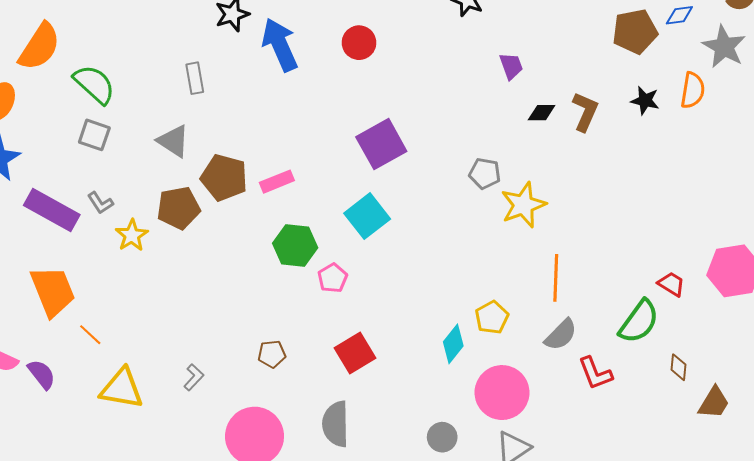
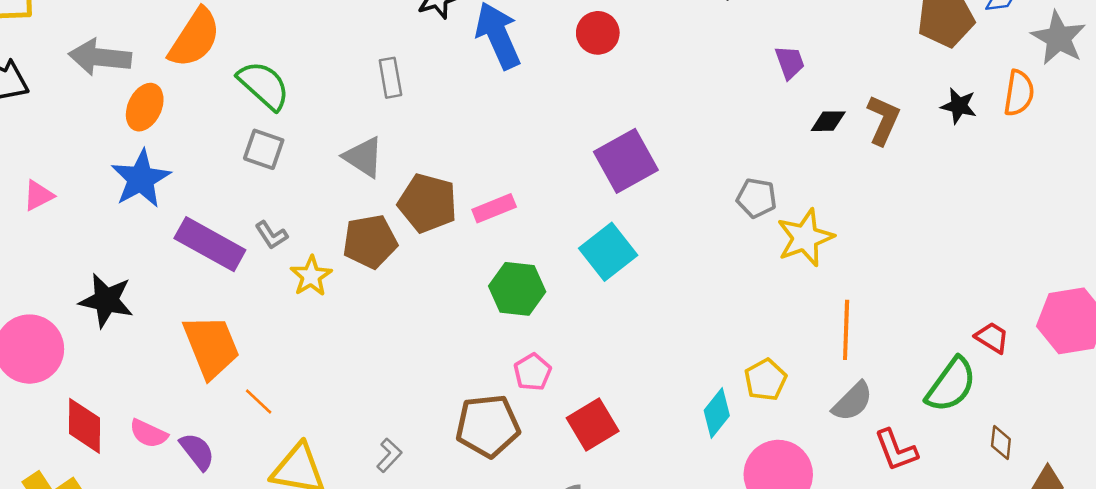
pink pentagon: (333, 278) -> (533, 372), moved
brown pentagon: (272, 354) -> (488, 426), size x1.8

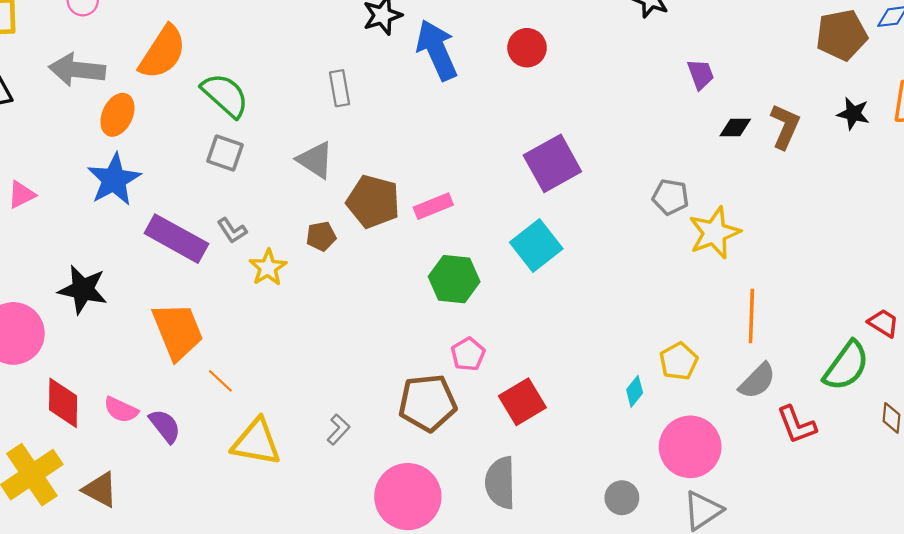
brown pentagon: (370, 242) -> (321, 236), size x0.6
cyan diamond: (717, 413) -> (635, 391), size x0.7

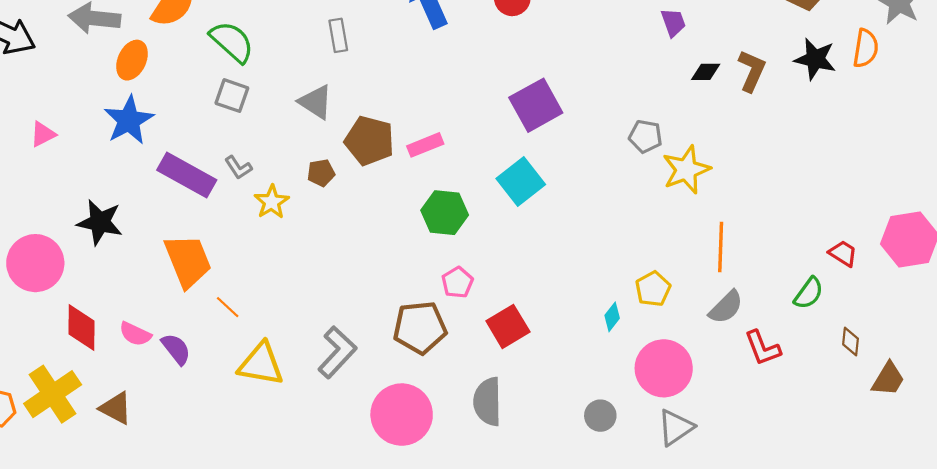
black star: (853, 114) -> (815, 59), size x1.4
green semicircle: (846, 366) -> (809, 293), size x0.7
gray L-shape: (338, 429) -> (337, 352), size x1.8

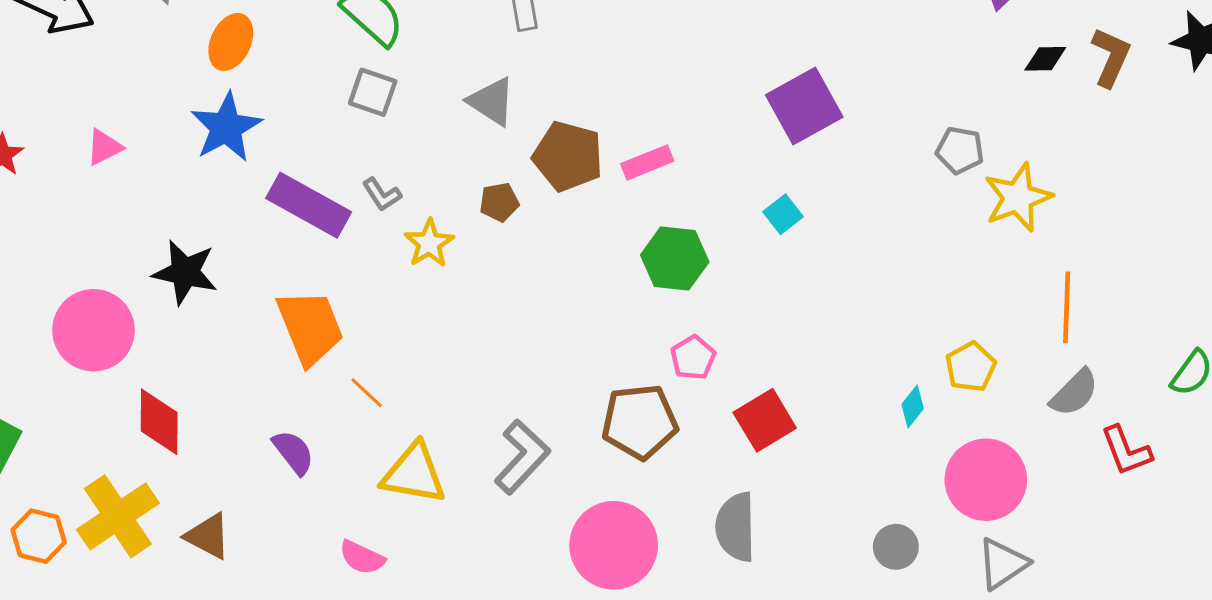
cyan square: (521, 181) -> (783, 214), size x0.6
pink semicircle: (135, 334) -> (362, 557), moved

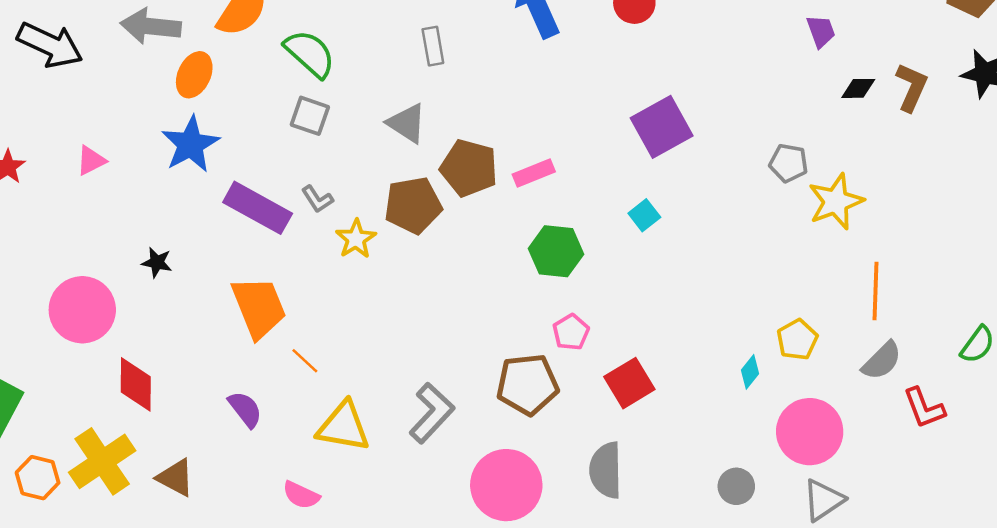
brown pentagon: (499, 202) -> (413, 205), size x1.8
black star: (185, 272) -> (157, 263), size x0.6

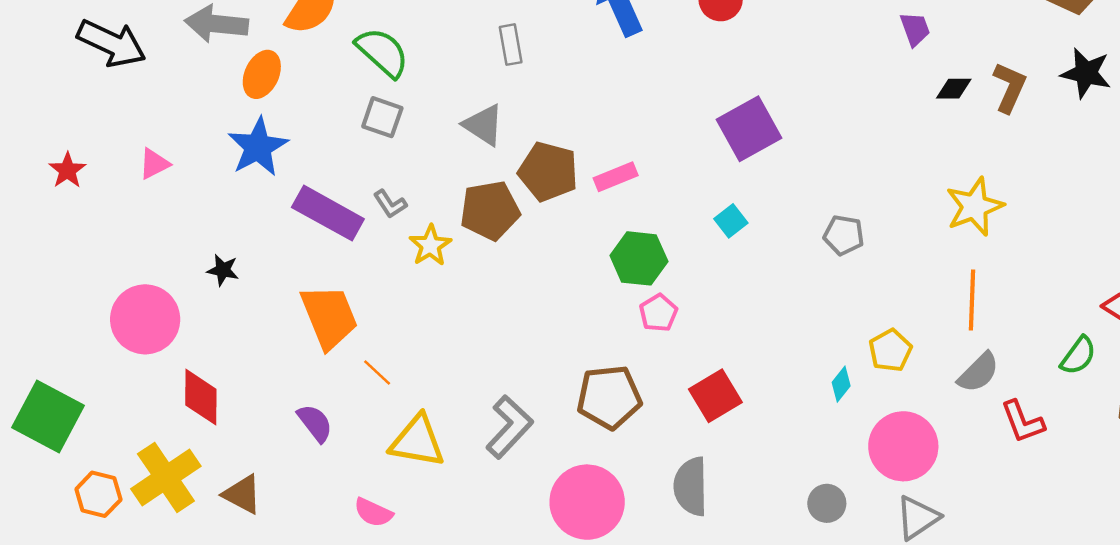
gray pentagon: (789, 163) -> (844, 235), moved
yellow star: (836, 202) -> (975, 207), moved
pink pentagon: (571, 332) -> (658, 313), moved

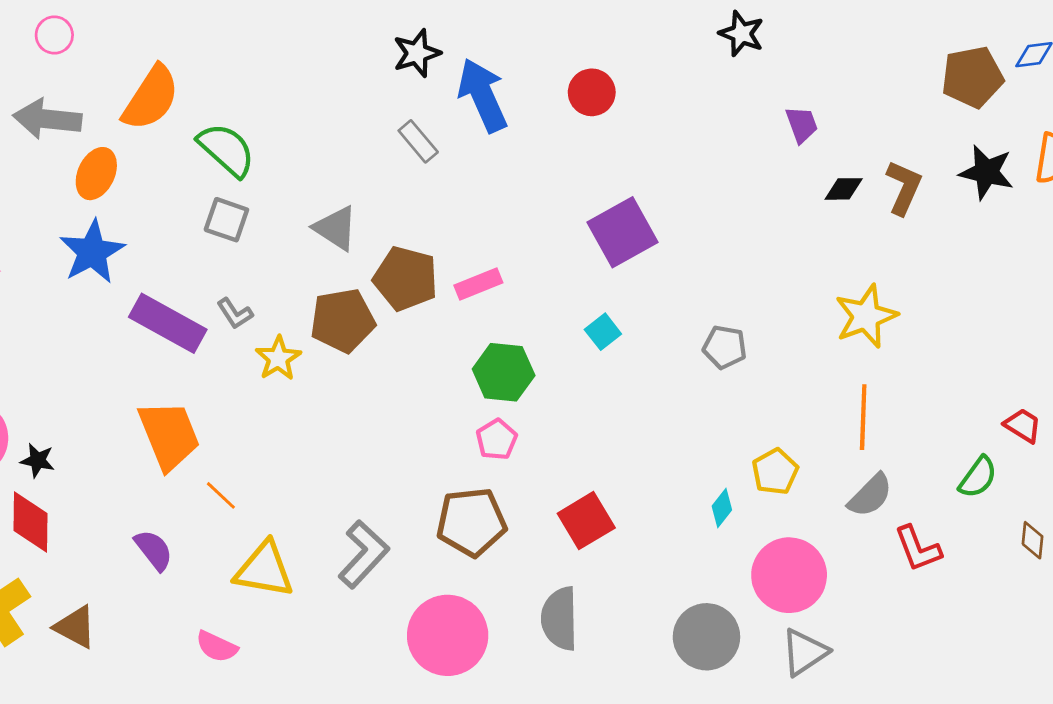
gray rectangle: (511, 45) -> (418, 141), moved, turned -30
black star: (223, 270) -> (38, 460), moved
pink pentagon: (658, 313) -> (497, 439), moved
gray circle: (827, 503) -> (706, 637), size x1.6

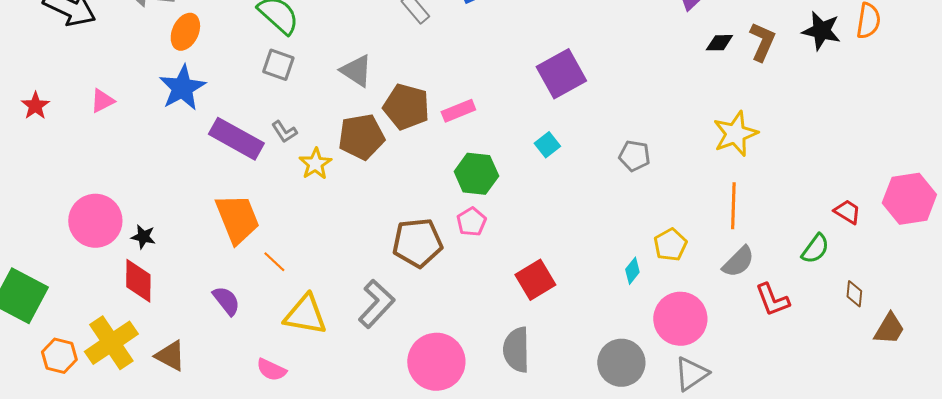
brown pentagon: (471, 522) -> (417, 243), moved

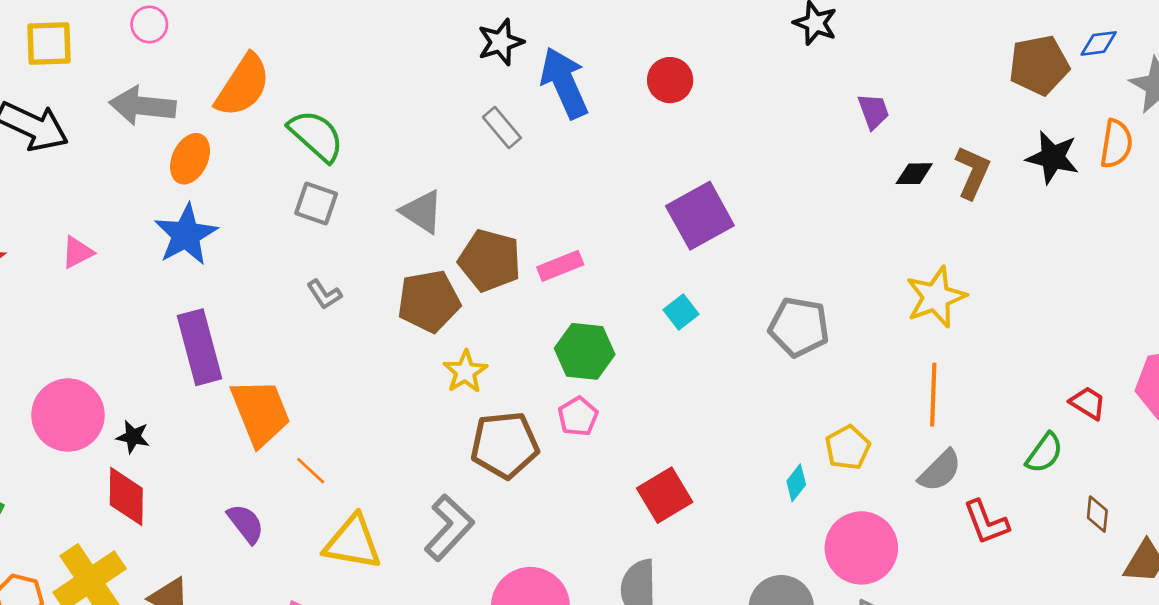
purple rectangle: (236, 139) -> (199, 347), moved, turned 46
gray pentagon: (634, 156) -> (799, 327), size x1.4
yellow star: (315, 164) -> (465, 372), moved

